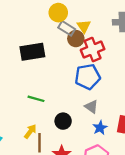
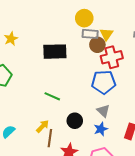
gray rectangle: (67, 28) -> (90, 34), turned -35
blue star: (100, 128) -> (101, 129), moved

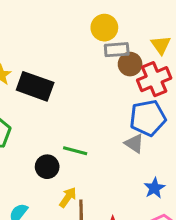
yellow triangle: (106, 34) -> (161, 45), moved
black rectangle: (55, 52) -> (35, 86), moved, turned 30
gray triangle: (103, 111) -> (134, 143), moved
black circle: (75, 121) -> (47, 167), moved

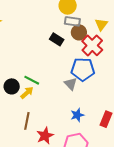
red cross: (154, 79) -> (92, 45), turned -35
black rectangle: (35, 86) -> (57, 39), moved, size x0.6
yellow arrow: (68, 197) -> (27, 93), moved

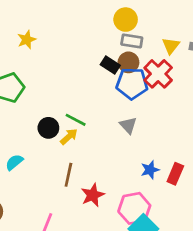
brown circle: (79, 32) -> (128, 62), moved
blue pentagon: (83, 69) -> (132, 83), moved
blue star: (77, 115) -> (150, 170), moved

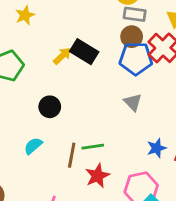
black rectangle: (110, 65) -> (84, 52), moved, size x1.4
green line: (76, 120) -> (93, 147), moved, turned -35
yellow arrow: (69, 137) -> (62, 56), moved
cyan semicircle: (14, 162) -> (33, 146), moved

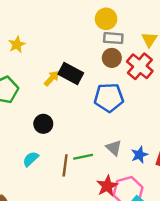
blue pentagon: (136, 59) -> (109, 98), moved
gray triangle: (133, 102) -> (114, 148), moved
red star: (97, 176) -> (107, 186), moved

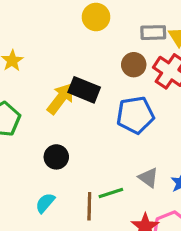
yellow circle: (106, 19) -> (96, 17), moved
gray rectangle: (113, 38) -> (153, 33), moved
yellow arrow: (52, 78) -> (61, 98), size x1.5

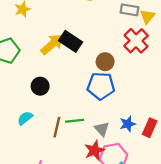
brown circle: (134, 65) -> (105, 62), moved
blue pentagon: (135, 115) -> (101, 86), moved
gray triangle: (148, 178) -> (102, 129), moved

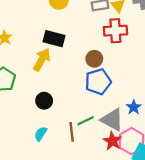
black rectangle: (70, 41) -> (54, 39), moved
red cross: (136, 41) -> (115, 31), turned -30
gray triangle: (102, 129) -> (112, 120), size x1.6

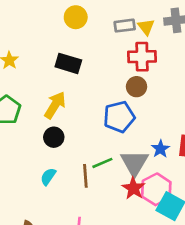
brown circle: (94, 59) -> (137, 87), moved
yellow arrow: (42, 60) -> (55, 105), moved
gray triangle: (112, 120) -> (134, 163), turned 30

